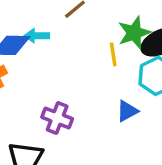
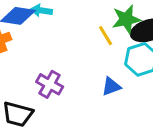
yellow line: (113, 54) -> (106, 36), turned -30

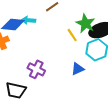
green star: (126, 19) -> (86, 23), turned -30

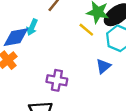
cyan arrow: (29, 20) -> (32, 27), turned -56

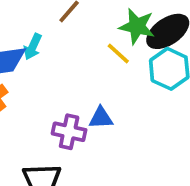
blue triangle: (103, 66) -> (101, 118), moved, turned 35

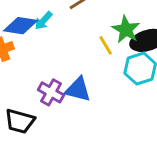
blue triangle: (101, 118) -> (78, 89), size x1.4

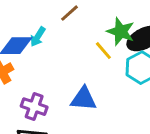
purple cross: (51, 92) -> (34, 107), moved

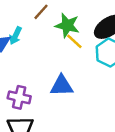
green star: (121, 31) -> (67, 25), moved

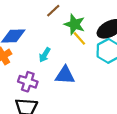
cyan arrow: (15, 36) -> (45, 55), moved

